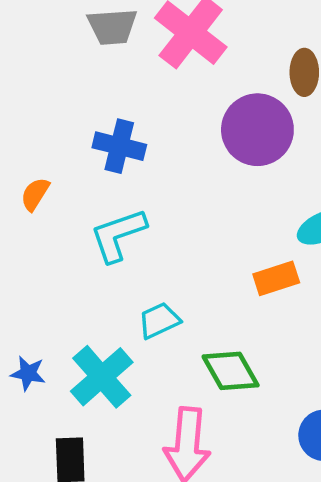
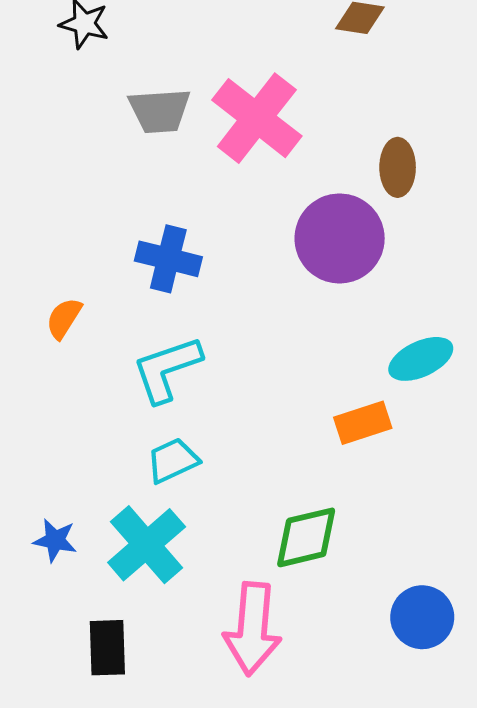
cyan trapezoid: (159, 321) -> (173, 460), moved
green diamond: (231, 371) -> (306, 537), turned -74

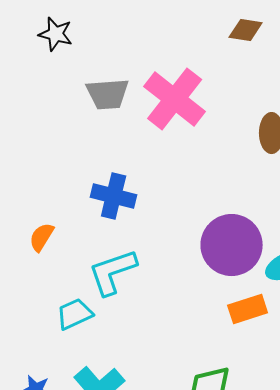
purple circle: (340, 238) -> (232, 245), moved
cyan trapezoid: (173, 460) -> (75, 314), moved

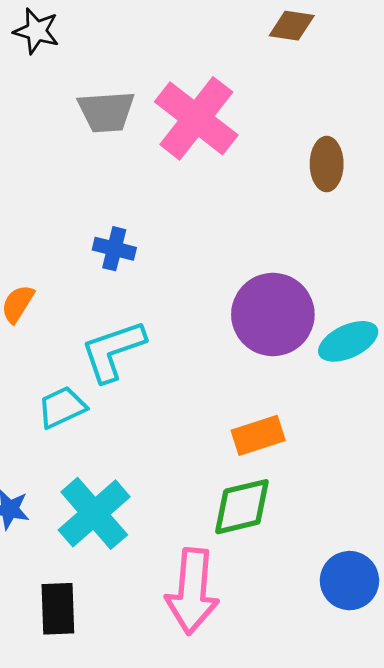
blue cross: (114, 196) -> (114, 249), size x0.7
orange rectangle: (248, 309) -> (258, 435), moved

